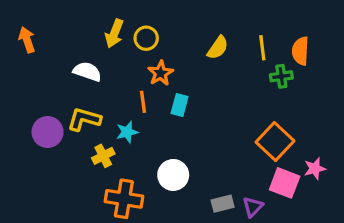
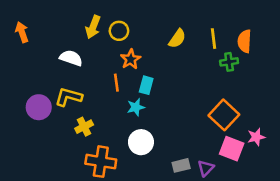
cyan star: (127, 132) -> (136, 107), moved

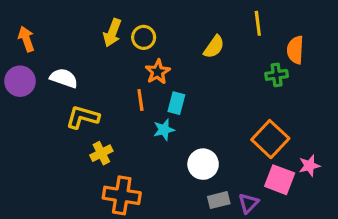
yellow line: (213, 39) -> (258, 23), moved
white semicircle: (71, 58) -> (64, 78), moved
purple circle: (39, 107) -> (20, 81), moved
white circle: (141, 142) -> (203, 164), moved

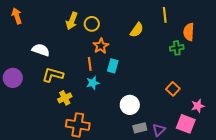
orange arrow: (26, 39) -> (17, 16), moved
purple circle: (20, 81) -> (13, 78), moved
cyan star: (164, 130) -> (93, 83), moved
orange square: (270, 139) -> (173, 89), size x0.6
pink square: (280, 180) -> (186, 124), moved

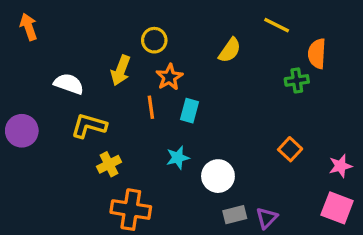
yellow line: (165, 15) -> (277, 25), turned -56
yellow arrow: (72, 21) -> (121, 70), moved
cyan star: (93, 83) -> (178, 158), moved
pink star: (198, 106) -> (340, 166), moved
pink square: (186, 124) -> (337, 208), moved

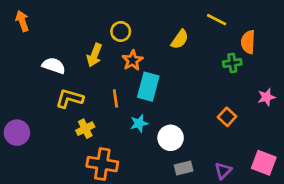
orange line: (151, 107) -> (115, 98), moved
cyan rectangle: (189, 111) -> (148, 87), size x1.5
purple circle: (22, 131) -> (17, 133), moved
pink star: (340, 166) -> (266, 97), moved
purple triangle: (267, 218) -> (223, 171), moved

